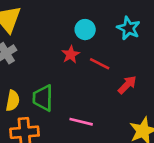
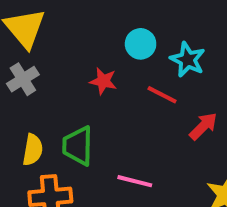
cyan star: (129, 28) -> (188, 60), moved
red star: (71, 55) -> (103, 81), moved, turned -30

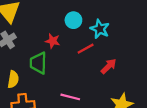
red line: (162, 95) -> (86, 49), turned -56
green trapezoid: (78, 146) -> (38, 63), moved

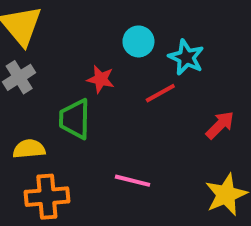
red arrow: (109, 66) -> (220, 125), moved
yellow semicircle: (13, 79) -> (29, 149), turned -105

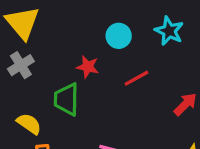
cyan star: (186, 57) -> (169, 31), moved
yellow semicircle: (29, 149) -> (29, 124), turned 40

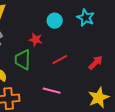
red line: (137, 78) -> (60, 60), moved

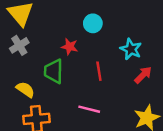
cyan star: (86, 18) -> (131, 49), moved
red line: (60, 60) -> (99, 71), turned -70

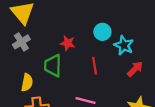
cyan circle: (93, 23) -> (102, 32), moved
yellow semicircle: (25, 90) -> (27, 82), turned 66

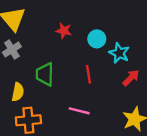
red star: (68, 43) -> (64, 31), moved

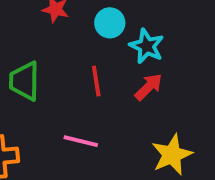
red arrow: (131, 78) -> (149, 87), moved

